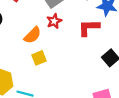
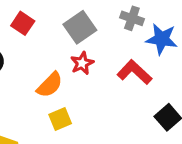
red L-shape: (89, 28) -> (134, 72), turned 45

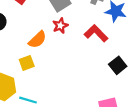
yellow square: (60, 119) -> (27, 63), moved

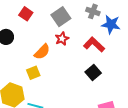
black square: (118, 65) -> (93, 72), moved

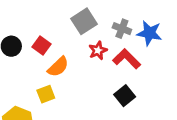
gray cross: (93, 11) -> (122, 29), moved
red square: (26, 14) -> (41, 45), moved
red star: (62, 39) -> (98, 50), moved

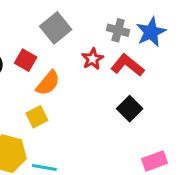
gray square: (84, 21) -> (56, 28), moved
blue star: (149, 33) -> (151, 32), turned -30

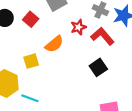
orange semicircle: (48, 83) -> (54, 44), moved

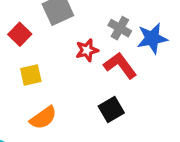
orange semicircle: (54, 44) -> (43, 118), moved
yellow square: (31, 61) -> (31, 75), moved

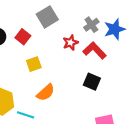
gray cross: (120, 28) -> (91, 25), turned 32
black square: (111, 109) -> (92, 82), turned -30

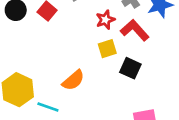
yellow square: (34, 64) -> (107, 49), moved

